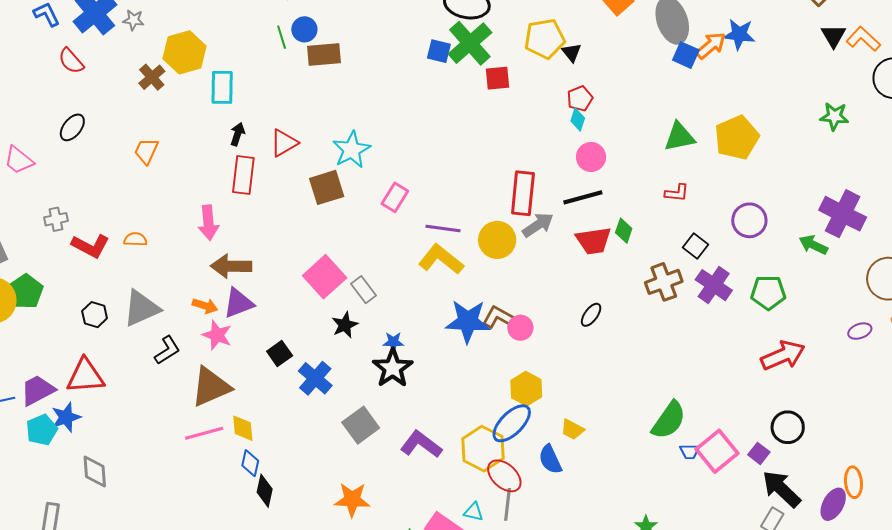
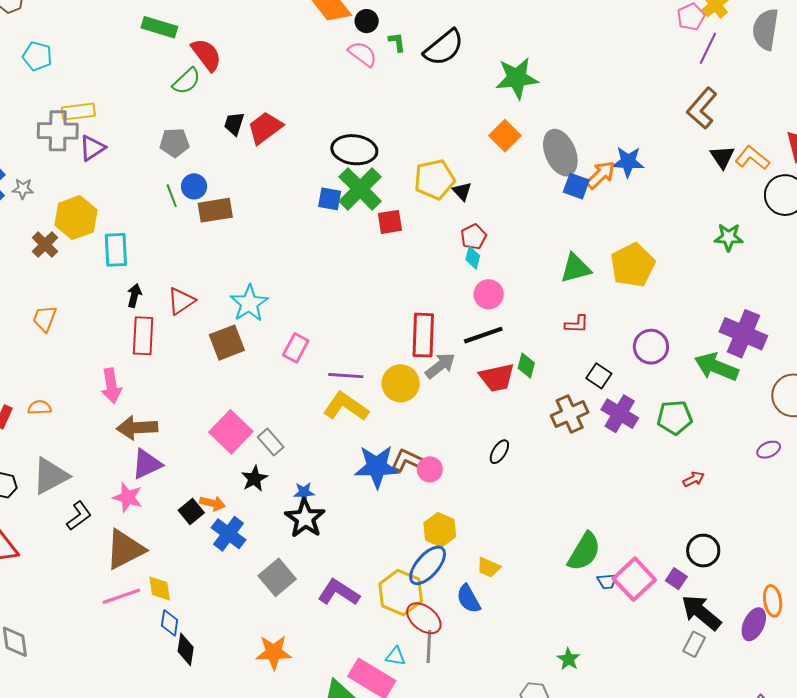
green arrow: (813, 245) -> (716, 367), size x1.5
orange arrow: (205, 306) -> (213, 503), moved
red arrow: (783, 355) -> (694, 479), size x0.5

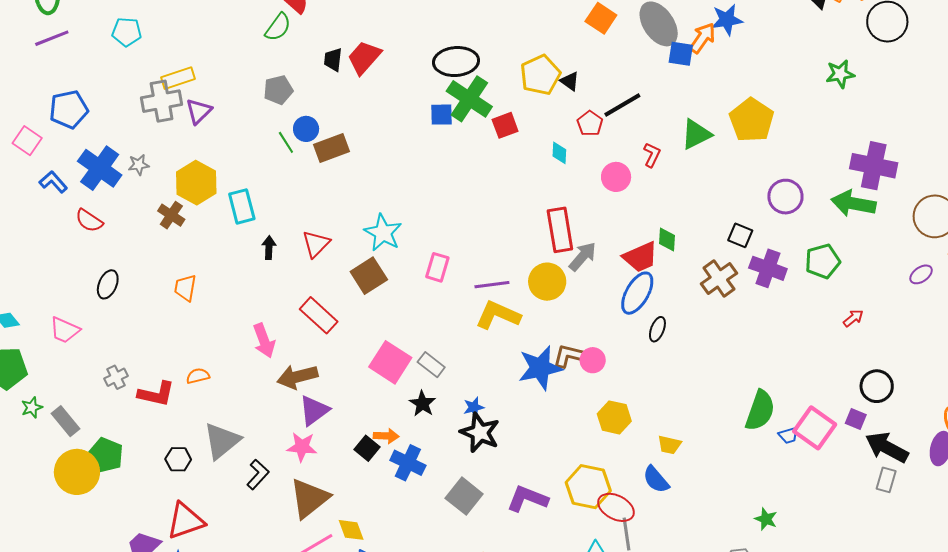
cyan diamond: (473, 258) -> (559, 153), moved
red L-shape: (577, 324) -> (652, 155), moved, turned -55
black line: (483, 335) -> (622, 105), moved
red rectangle: (143, 336) -> (319, 315), moved, turned -39
blue ellipse: (428, 565) -> (637, 293), moved

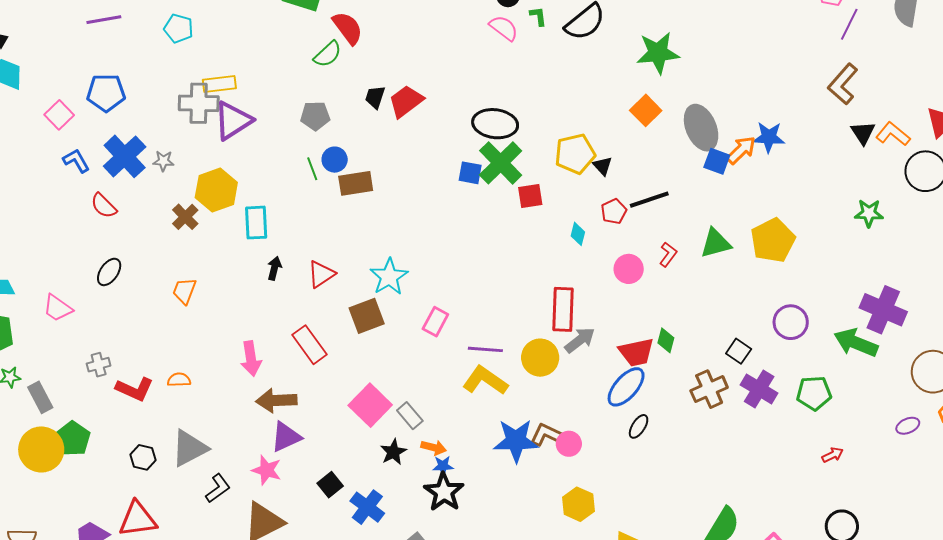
purple triangle: (199, 111) -> (233, 121), size x1.5
orange arrow: (386, 436) -> (434, 448), moved

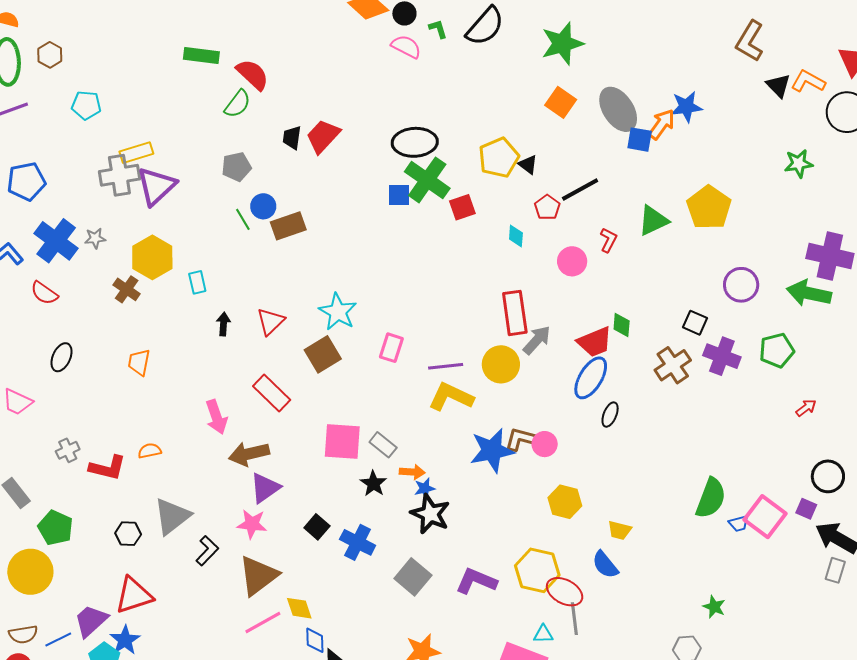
cyan rectangle: (256, 223) -> (197, 282), size x0.7
pink square: (370, 405) -> (342, 442), turned -30
yellow circle: (41, 449) -> (30, 572), moved

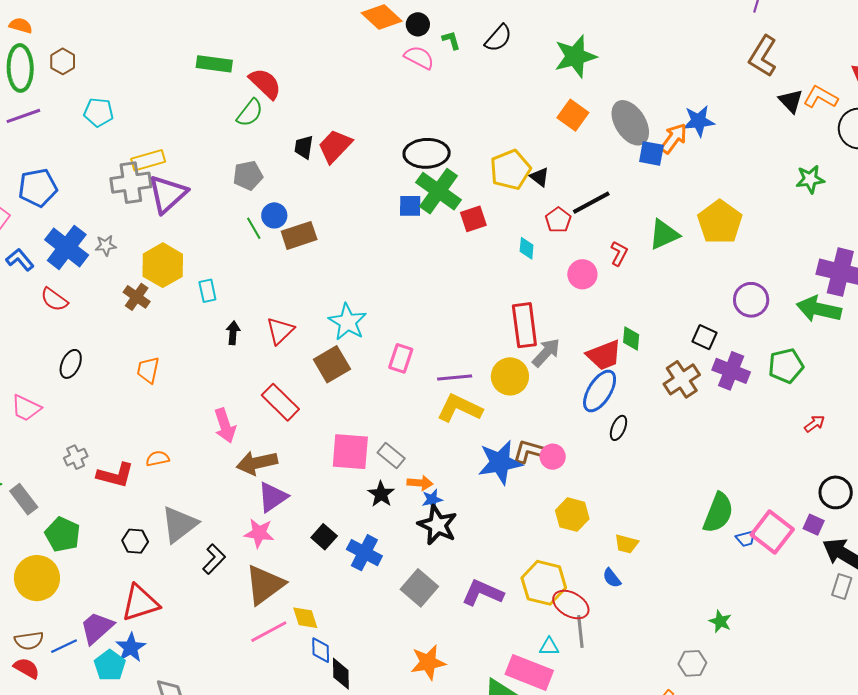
black semicircle: (485, 26) -> (498, 38), size x0.7
blue semicircle: (605, 565) -> (612, 578), size x0.7

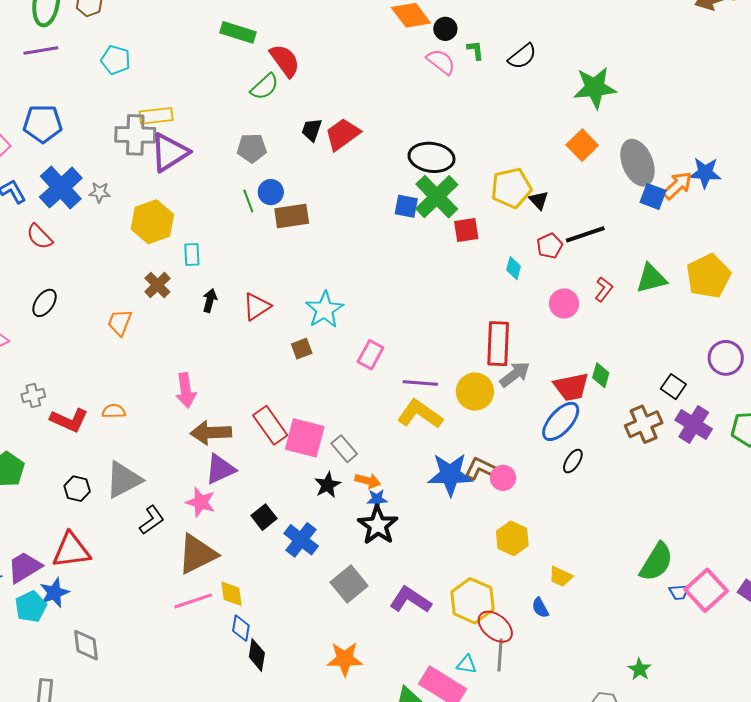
brown cross: (137, 297) -> (157, 285), moved
brown square: (332, 364) -> (302, 349), size x0.6
red rectangle: (280, 402) -> (270, 425), moved

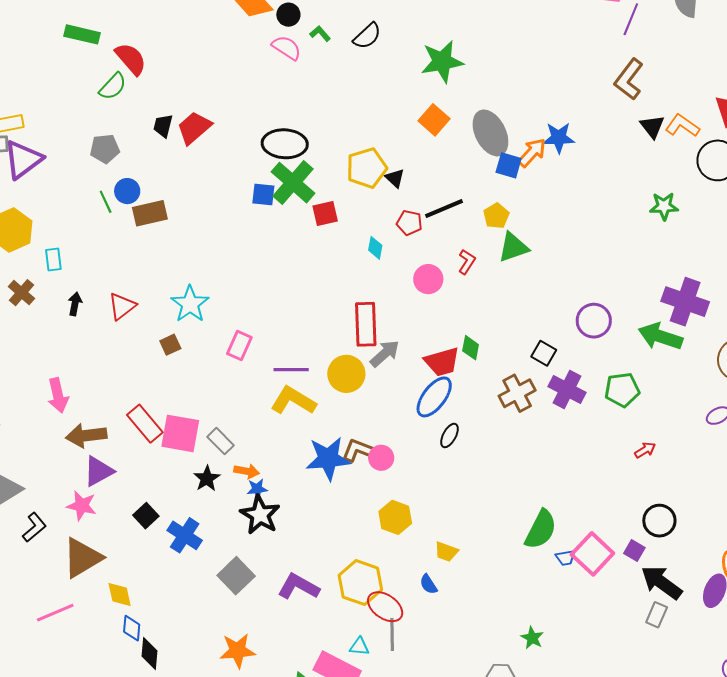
green L-shape: (475, 50) -> (320, 34), turned -30
red pentagon: (550, 246) -> (409, 223), turned -30
yellow pentagon: (708, 276) -> (496, 216), moved, size x0.6
pink line: (193, 601) -> (55, 613), moved

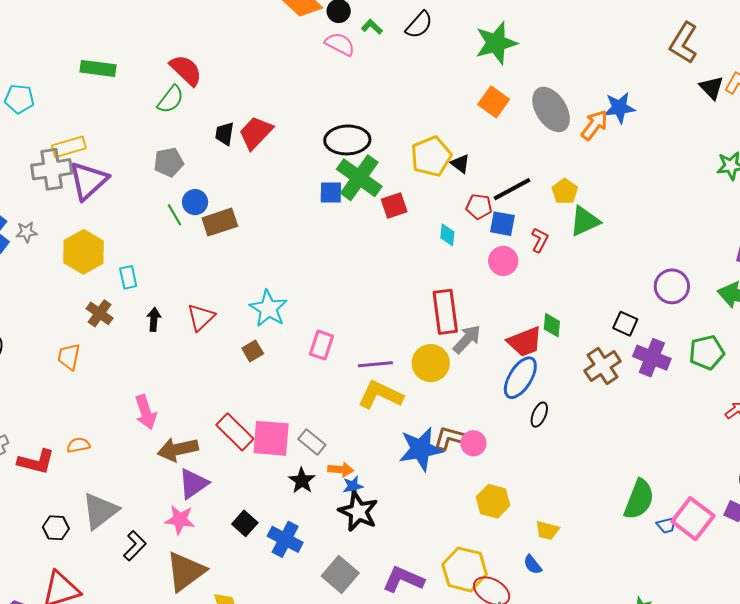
green rectangle: (82, 34) -> (98, 68), moved
blue square: (509, 165) -> (502, 224), moved

